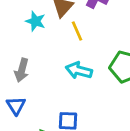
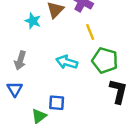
yellow line: (77, 31) -> (90, 32), moved

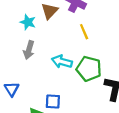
gray arrow: (20, 60) -> (29, 50), moved
green pentagon: (105, 60) -> (89, 69), moved

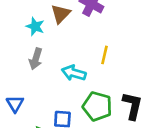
yellow line: (84, 32) -> (105, 55), moved, turned 35
green pentagon: (89, 69) -> (97, 106), moved

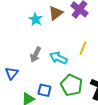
gray arrow: (36, 59) -> (35, 55), moved

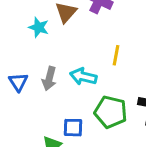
blue triangle: (12, 73) -> (18, 82), moved

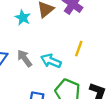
gray arrow: (49, 79) -> (25, 58), turned 120

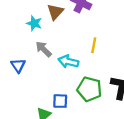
gray arrow: (25, 58) -> (44, 49), moved

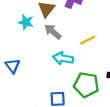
yellow line: (94, 45) -> (88, 40), turned 56
gray arrow: (44, 49) -> (53, 32), moved

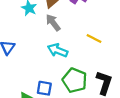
yellow line: (88, 40) -> (94, 38), moved, turned 42

